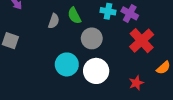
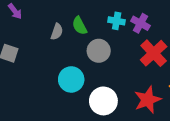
white circle: (96, 71) -> (103, 101), moved
red star: (136, 83) -> (148, 100), size x1.6

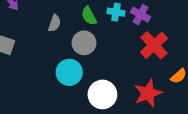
green semicircle: (80, 26) -> (89, 16), moved
gray circle: (99, 51) -> (84, 43), moved

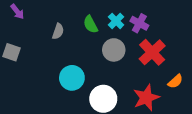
cyan cross: (116, 12) -> (116, 21), turned 35
gray circle: (84, 43) -> (114, 50), moved

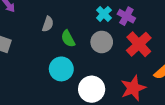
green semicircle: (91, 24) -> (68, 39), moved

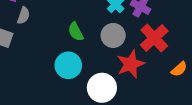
gray semicircle: (48, 24) -> (23, 16), moved
red star: (133, 88) -> (131, 64), moved

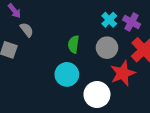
gray semicircle: (23, 16) -> (27, 30), turned -56
green semicircle: (76, 32) -> (74, 44), turned 36

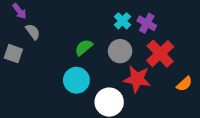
green semicircle: (74, 44) -> (84, 47), turned 42
red star: (123, 73) -> (137, 79), turned 30

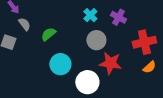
cyan cross: (122, 21) -> (90, 15), moved
green semicircle: (84, 47) -> (48, 34), moved
red cross: (160, 54) -> (144, 42), moved, turned 30

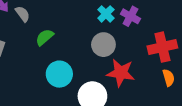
cyan cross: (90, 15) -> (106, 14), moved
gray semicircle: (24, 24) -> (23, 14), moved
orange semicircle: (149, 67) -> (169, 78), turned -64

